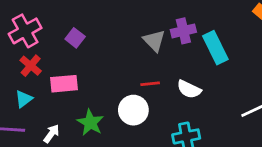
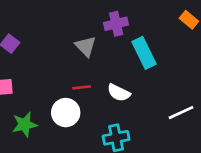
purple cross: (183, 31) -> (116, 24), moved
green star: (90, 123) -> (25, 124), turned 30

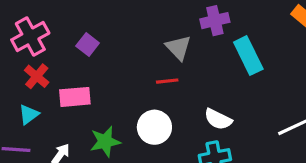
red line: (82, 87) -> (167, 81), moved
white semicircle: (119, 93) -> (218, 119), moved

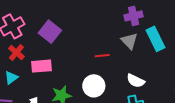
purple square: (88, 44) -> (50, 32), size x1.5
gray triangle: (178, 48) -> (129, 41), moved

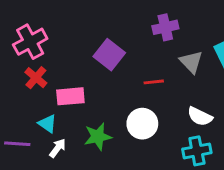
purple cross: (134, 16) -> (165, 27), moved
purple square: (50, 32) -> (109, 55), moved
cyan triangle: (11, 78) -> (47, 124), moved, turned -48

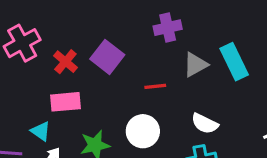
gray triangle: (191, 62) -> (195, 65), turned 45
red cross: (36, 78) -> (65, 62), moved

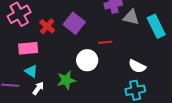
gray triangle: (195, 65) -> (131, 17), moved, turned 42
pink rectangle: (65, 102) -> (28, 48), moved
white circle: (143, 131) -> (87, 60), moved

